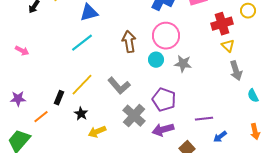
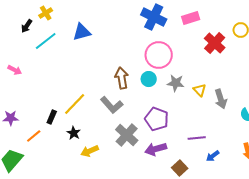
red cross: (222, 24) -> (215, 43), turned -30
brown arrow: (129, 42) -> (122, 78), moved
cyan line: (82, 43) -> (46, 41), moved
yellow triangle: (228, 46) -> (200, 90), moved
gray arrow: (236, 71) -> (221, 99), moved

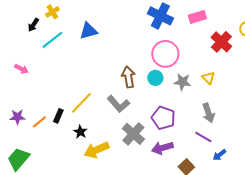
yellow triangle: (200, 90) -> (208, 78), moved
gray arrow: (221, 99) -> (208, 113), moved
orange line: (34, 136) -> (39, 122), moved
purple line: (197, 138) -> (203, 137), turned 36
yellow arrow: (90, 151) -> (96, 150), size x1.4

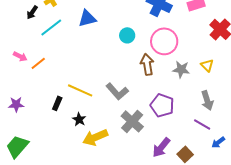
brown arrow: (128, 77) -> (147, 64), moved
cyan circle: (155, 78) -> (127, 35), moved
yellow line: (81, 103) -> (80, 90), turned 70
orange line: (39, 122) -> (38, 63), moved
purple arrow: (162, 148) -> (161, 147), moved, turned -35

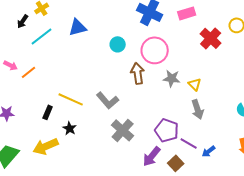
yellow triangle: (207, 65) -> (195, 84), moved
purple pentagon: (162, 105) -> (167, 130), moved
purple line: (202, 124) -> (189, 143), moved
yellow arrow: (95, 137) -> (46, 146), moved

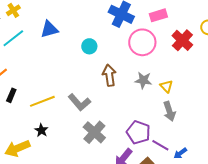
pink circle: (155, 50) -> (142, 42), moved
yellow line: (71, 99) -> (42, 101), turned -45
black rectangle: (48, 112) -> (11, 95), moved

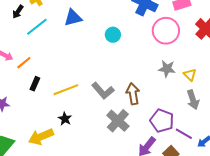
brown arrow: (109, 75) -> (133, 94), moved

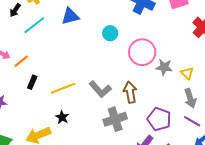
pink circle: (166, 31) -> (142, 52), moved
gray cross: (118, 121) -> (115, 119), turned 30
purple line: (184, 134) -> (192, 121), moved

